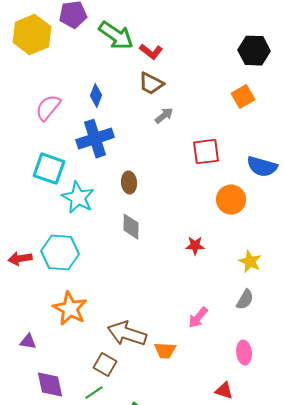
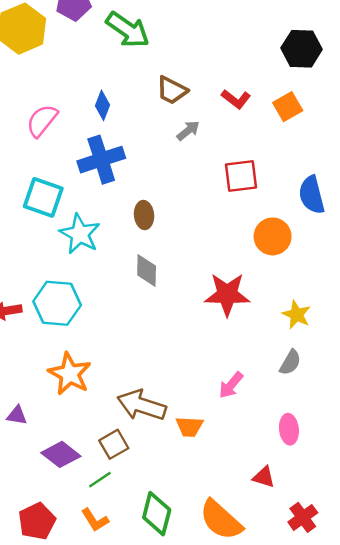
red L-shape: (151, 52) -> (236, 99), moved
blue semicircle: (262, 167) -> (312, 195), turned 60
red star: (195, 246) -> (227, 294), size x1.8
brown square: (105, 365) -> (114, 444), turned 30
purple diamond: (50, 385) -> (61, 454), moved, turned -40

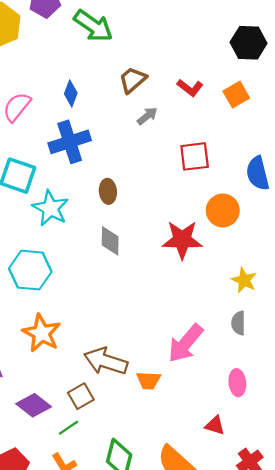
brown trapezoid: (172, 90) -> (133, 80), turned 112
red star: (227, 294) -> (182, 240), moved
gray semicircle: (290, 362) -> (238, 323), turned 150
pink arrow: (231, 385) -> (186, 343), size x1.6

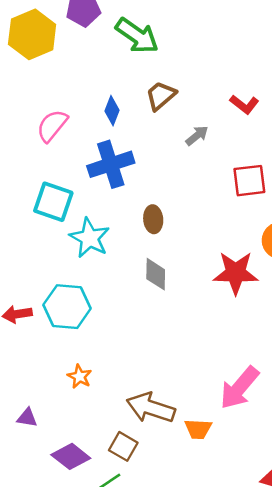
brown trapezoid: (133, 80) -> (161, 96), moved
orange star: (42, 333) -> (80, 377), size x0.6
brown square: (81, 396) -> (123, 446), turned -30

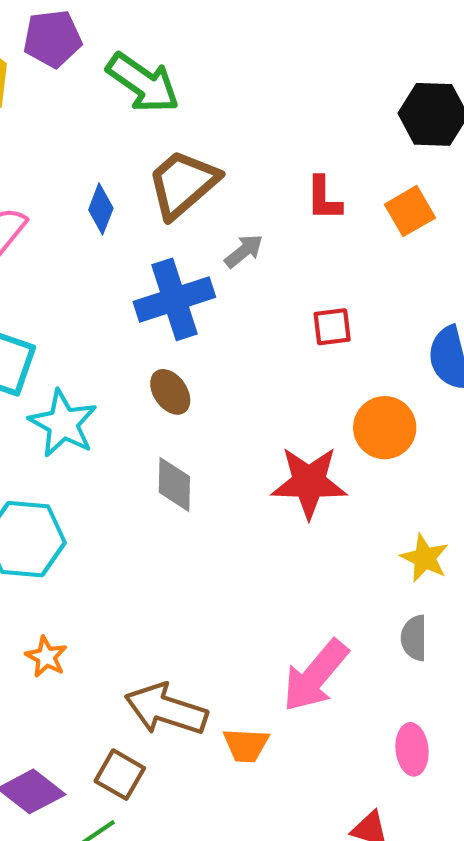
brown trapezoid: (161, 96) -> (183, 184), size x1.4
red L-shape: (244, 104) -> (324, 198), turned 52
blue cross: (111, 164) -> (174, 299), moved
red square: (249, 181) -> (332, 327), size x0.7
brown ellipse: (153, 219) -> (170, 392), turned -30

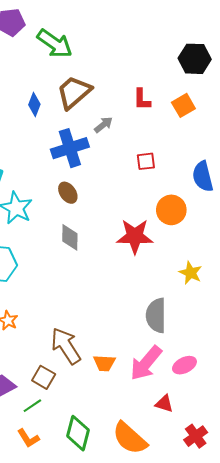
gray semicircle: (414, 638) -> (156, 315), moved, size x1.6
pink arrow: (315, 676) -> (146, 363), moved
brown arrow: (166, 709) -> (66, 346), turned 39
pink ellipse: (412, 749) -> (184, 365), turned 70

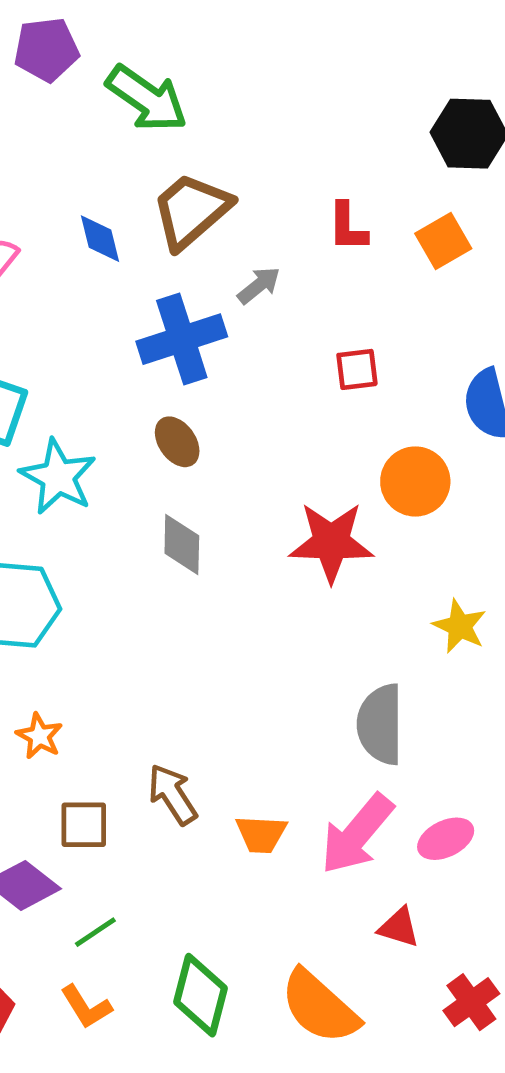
blue diamond: (34, 104) -> (100, 239), turned -35
brown arrow: (66, 346) -> (172, 794), size x0.7
brown square: (44, 377) -> (84, 825), moved, turned -30

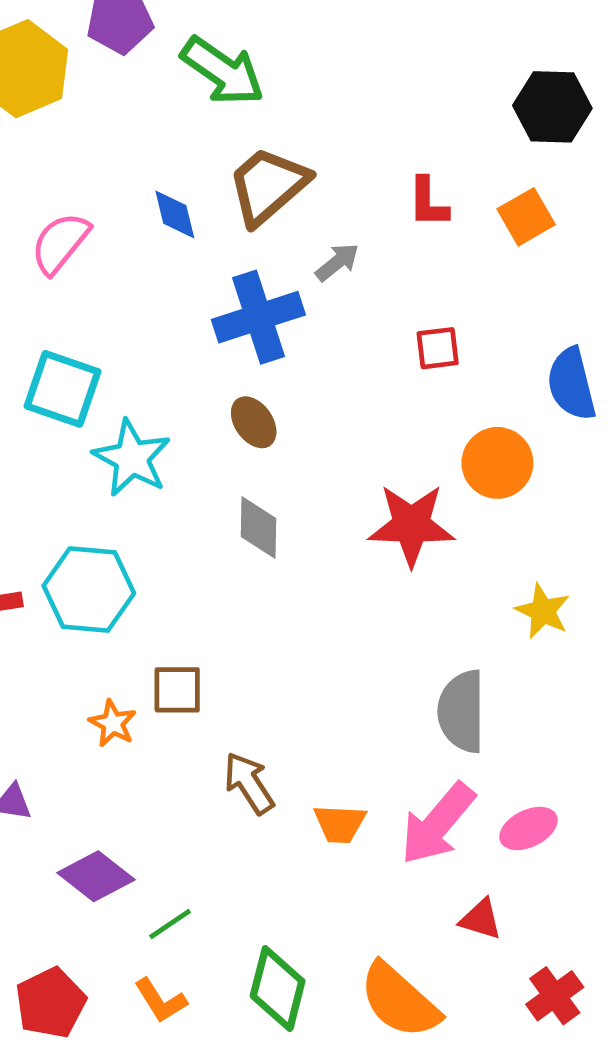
brown square: (84, 825) -> (177, 690), moved

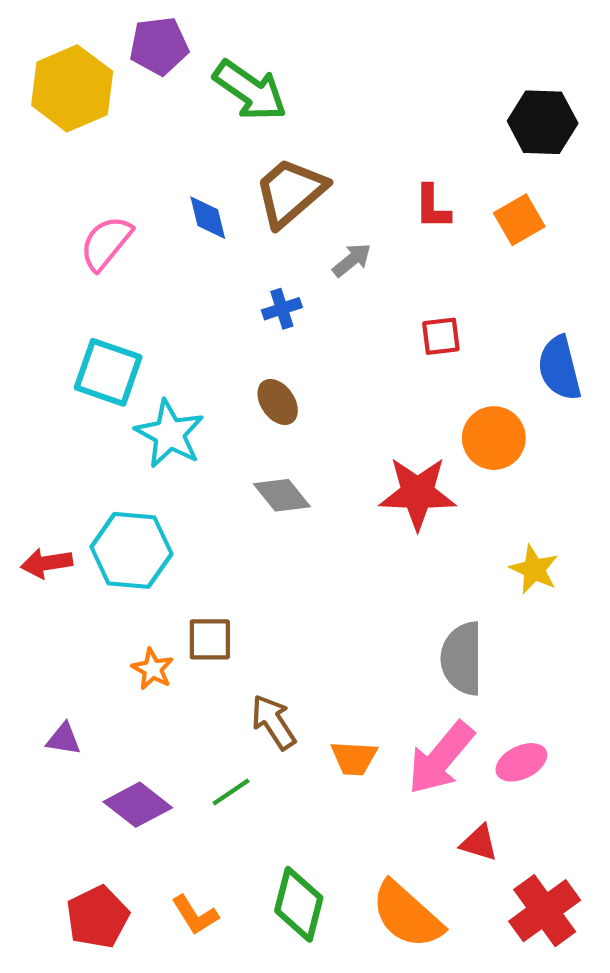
blue cross: (258, 317) -> (282, 309), size x0.5
gray diamond: (258, 527) -> (282, 495), turned -40
green line: (170, 924) -> (231, 792), moved
red cross: (555, 996) -> (545, 911), size x1.4

